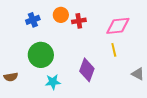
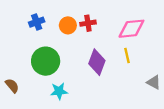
orange circle: (61, 15) -> (68, 25), moved
purple diamond: (87, 70) -> (97, 62), moved
brown semicircle: (11, 77) -> (12, 86), turned -120

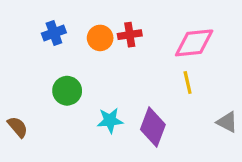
green circle: (46, 61) -> (67, 91), size x0.7
purple diamond: (97, 62) -> (153, 127), moved
cyan star: (59, 91) -> (110, 120), moved

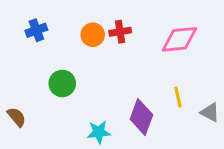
blue cross: (54, 33) -> (36, 30), moved
yellow line: (188, 82) -> (178, 97), moved
cyan star: (110, 120) -> (99, 132), moved

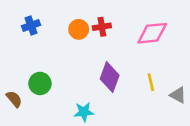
green circle: (62, 83) -> (40, 83), moved
purple diamond: (141, 117) -> (110, 77), moved

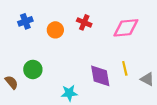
red cross: (102, 27) -> (84, 22), turned 32
orange circle: (79, 29) -> (55, 30), moved
purple diamond: (110, 77) -> (100, 76), moved, turned -30

